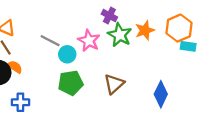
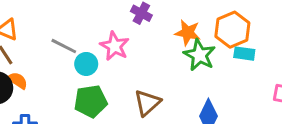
orange star: (145, 30) -> (188, 33), turned 30
green star: (120, 35) -> (200, 55), moved

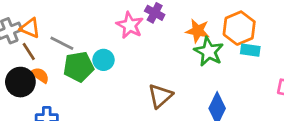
gray line: (64, 46) -> (62, 43), moved
pink star: (115, 46) -> (130, 25), moved
green pentagon: (91, 101) -> (79, 67), moved

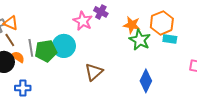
gray line: (62, 43) -> (31, 48), moved, turned 54
cyan circle: (103, 60) -> (64, 46), size x1.5
brown triangle: (160, 96) -> (94, 72), moved

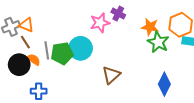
pink star: (83, 21) -> (100, 23), turned 30

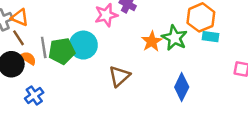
orange star: (150, 27) -> (152, 41), moved, turned 30
blue cross: (39, 91) -> (34, 95), turned -35

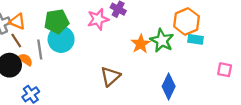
cyan circle: (83, 45) -> (61, 39), moved
green pentagon: (62, 51) -> (57, 21), moved

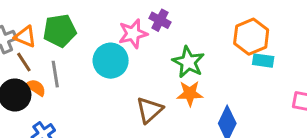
green pentagon: (57, 21) -> (60, 31), moved
cyan circle: (61, 39) -> (111, 61), moved
green star: (162, 41) -> (188, 62), moved
orange star: (141, 44) -> (190, 93), moved, turned 30

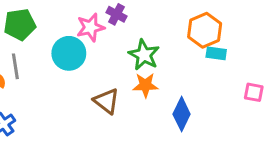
brown triangle: (149, 110) -> (106, 101), turned -40

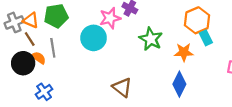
cyan rectangle: (216, 53) -> (206, 38), turned 56
orange star: (145, 85) -> (184, 52), moved
brown triangle: (106, 101) -> (122, 87), moved

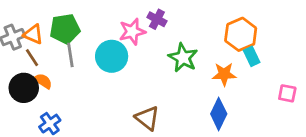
gray line: (53, 48) -> (70, 55), moved

